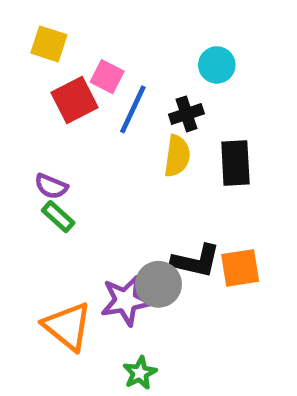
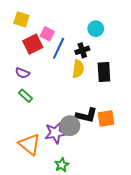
purple semicircle: (51, 186) -> (22, 73), moved

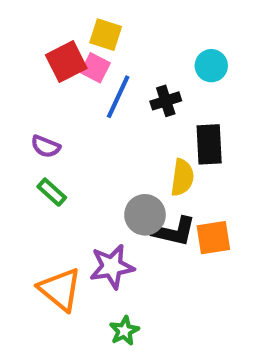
yellow square: (21, 19) -> (106, 35), moved
cyan circle: (96, 29) -> (211, 66), moved
red square: (33, 44) -> (66, 62), moved
yellow semicircle: (78, 69) -> (182, 178), moved
gray circle: (70, 126) -> (145, 215), moved

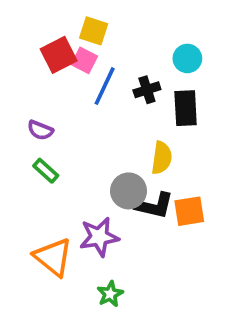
black rectangle: (209, 144) -> (186, 108), moved

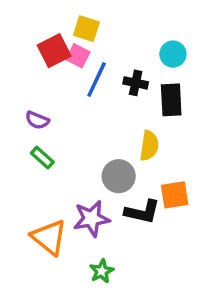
black cross: (147, 90) -> (136, 83), turned 30
black L-shape: (154, 206) -> (142, 212), moved

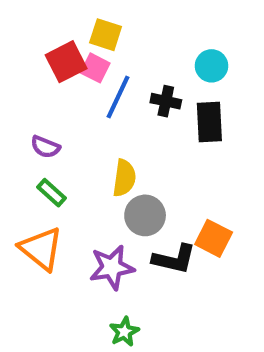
yellow semicircle: (149, 146) -> (124, 178), moved
orange square: (175, 195) -> (214, 238), turned 36
orange triangle: (49, 237) -> (41, 249), moved

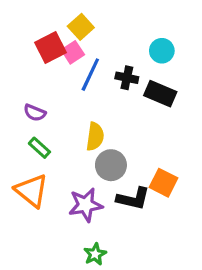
yellow square: (106, 35) -> (81, 27), turned 30
pink square: (95, 68) -> (73, 52), turned 30
black rectangle: (209, 122) -> (160, 94), turned -64

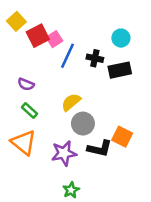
yellow square: (81, 27) -> (16, 21), moved
black rectangle: (160, 94) -> (120, 70), turned -35
yellow semicircle: (95, 137) -> (71, 102), turned -138

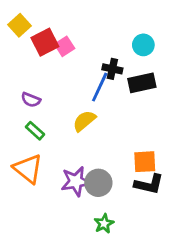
blue line: (68, 56) -> (100, 87), moved
gray circle: (83, 124) -> (98, 183), moved
orange square: (122, 137) -> (145, 162), turned -30
black L-shape: (100, 148) -> (149, 184), moved
green star: (71, 190) -> (104, 224), moved

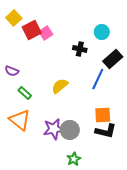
black rectangle: (142, 83) -> (113, 59), moved, turned -30
blue line: (100, 87) -> (98, 79), moved
purple semicircle: (31, 100) -> (12, 71), moved

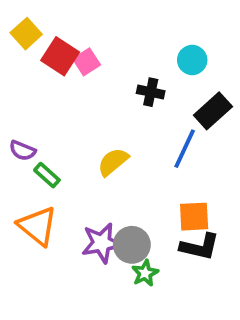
red square: (32, 30) -> (60, 56), turned -30
purple semicircle: (12, 71) -> (22, 151), moved
green star: (74, 159) -> (145, 273), moved

